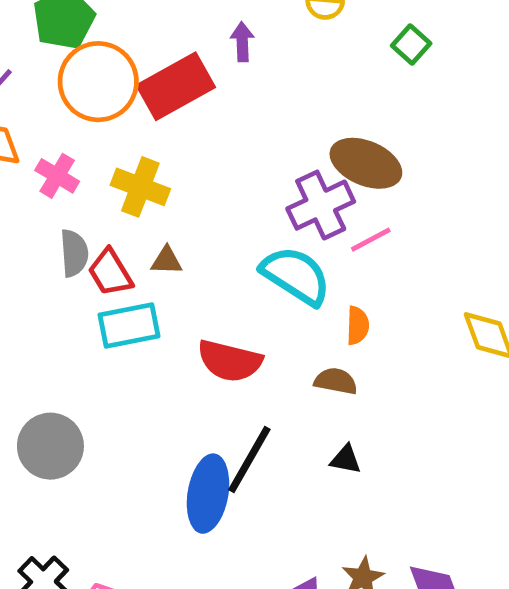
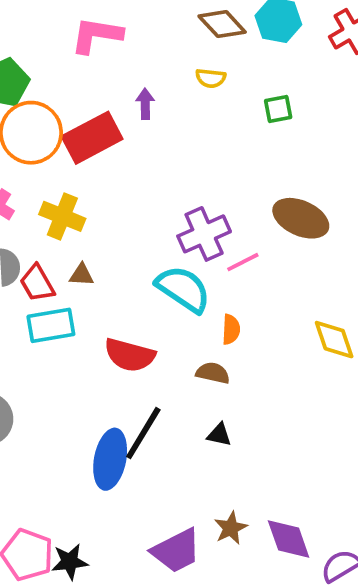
green square: (411, 44) -> (278, 109), turned 36
brown ellipse: (366, 163) -> (301, 218), moved

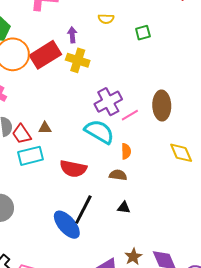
yellow cross: (62, 216) -> (78, 60), moved
brown ellipse: (301, 218) -> (162, 106), moved, turned 68
blue ellipse: (110, 459) -> (67, 225), turned -48

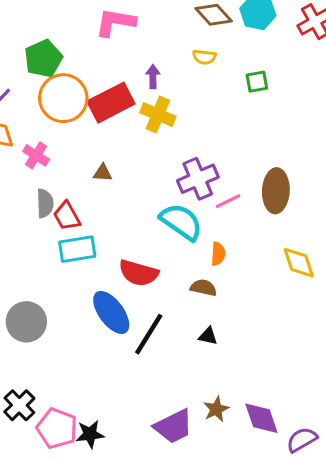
brown triangle: (45, 128) -> (103, 173), moved
blue ellipse: (67, 225) -> (111, 312), moved

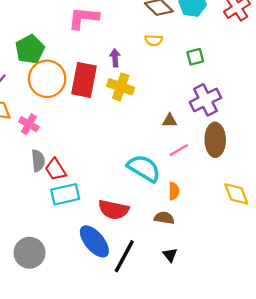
red rectangle: (111, 103) -> (84, 80), turned -48
brown triangle: (103, 173) -> (170, 120), moved
purple cross: (198, 179) -> (205, 100), moved
black triangle: (208, 336) -> (170, 255), turned 42

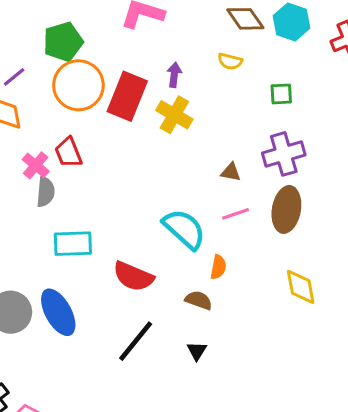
pink cross: (29, 124) -> (36, 165), moved
red trapezoid: (56, 169) -> (68, 153), moved
blue ellipse: (94, 241) -> (58, 312), moved

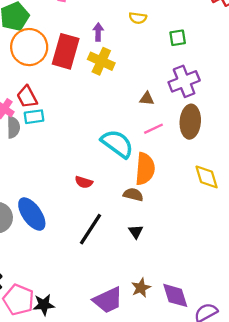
cyan rectangle: (73, 244) -> (34, 117), moved, size x0.7
orange semicircle: (218, 267) -> (145, 169), size x1.8
red semicircle: (133, 276) -> (84, 182), size x0.6

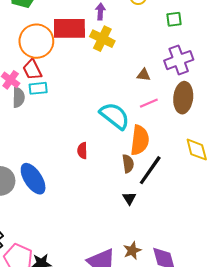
orange circle: (29, 47) -> (36, 41), moved
red rectangle: (66, 51) -> (69, 28), turned 72
red semicircle: (84, 182) -> (82, 151), turned 70
brown semicircle: (133, 195) -> (128, 164), turned 66
black line: (90, 229) -> (150, 170), moved

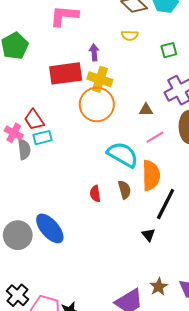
orange circle: (36, 41) -> (97, 104), moved
brown semicircle: (128, 164) -> (125, 190), moved

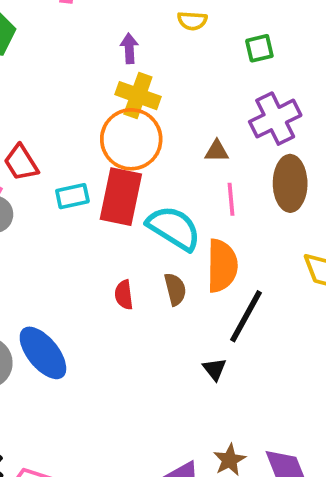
red rectangle: (66, 73) -> (121, 197), moved, turned -72
pink line: (155, 137) -> (231, 199), turned -66
cyan rectangle: (43, 138) -> (72, 196), moved

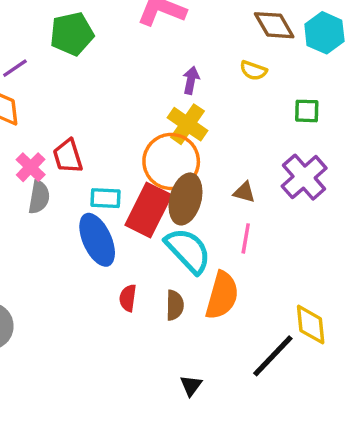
purple cross: (275, 119) -> (304, 177), turned -30
brown ellipse: (290, 183) -> (186, 199), moved
black line: (246, 316) -> (273, 356), moved
blue ellipse: (43, 353) -> (97, 240), moved

